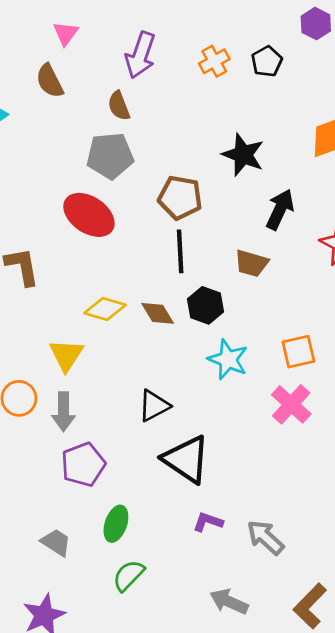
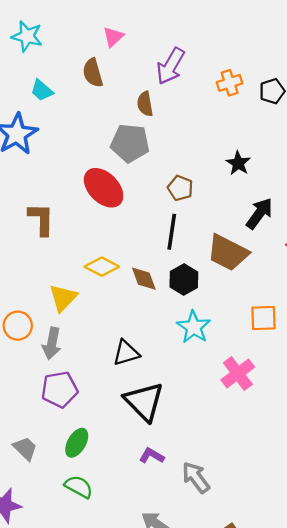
black star: (243, 155) -> (238, 163), size x0.7
brown pentagon: (180, 198) -> (180, 188), size x0.7
brown trapezoid: (251, 263) -> (228, 253), size x1.5
orange square: (298, 352) -> (263, 318), moved
green semicircle: (128, 576) -> (79, 487), turned 64

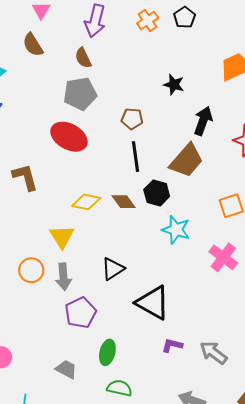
brown trapezoid: (228, 253) -> (186, 161), turned -60
black triangle: (126, 353) -> (113, 269), moved

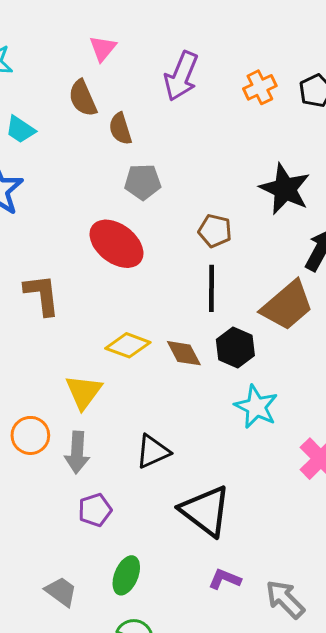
brown semicircle: (83, 58) -> (120, 129), moved
black star: (174, 85) -> (285, 189), size x1.6
gray pentagon: (80, 94) -> (143, 182), size x0.7
purple pentagon: (81, 313) -> (95, 510), size x0.7

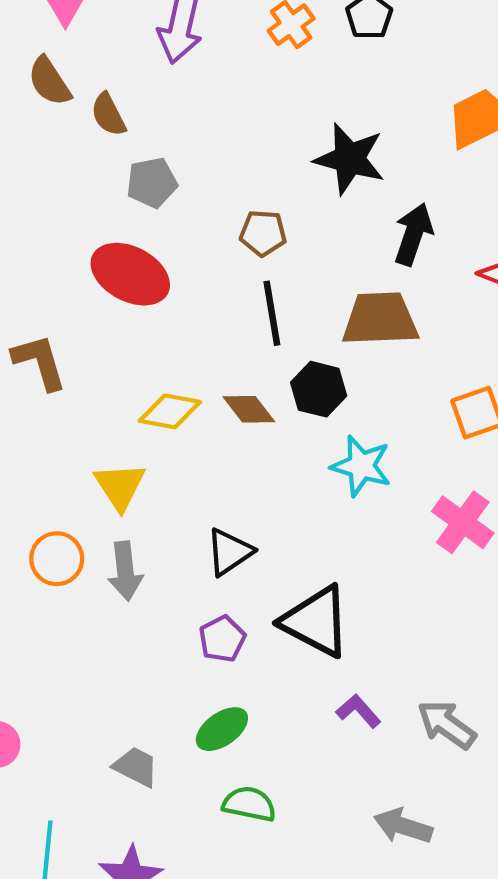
brown trapezoid: (287, 305) -> (380, 319), turned -132
purple pentagon: (95, 510) -> (222, 639), moved
green ellipse: (126, 575) -> (222, 729), turned 42
purple L-shape: (225, 579) -> (358, 711), turned 36

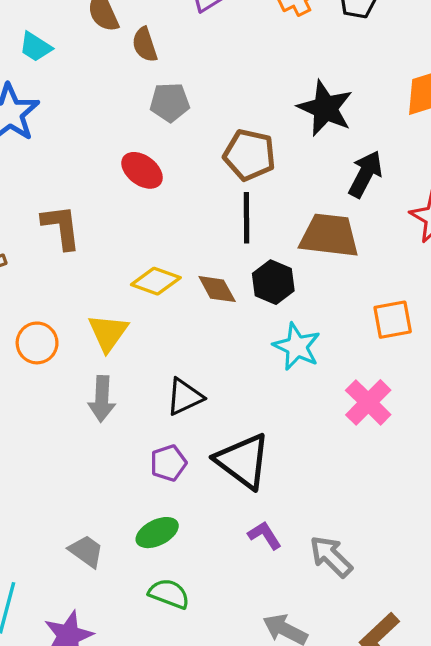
brown pentagon: (263, 233) -> (249, 155), size x1.4
red ellipse: (130, 274) -> (142, 170), size x0.7
orange circle: (57, 559) -> (37, 343), moved

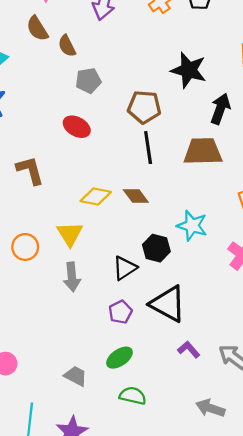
black hexagon: (273, 282) -> (156, 248), moved

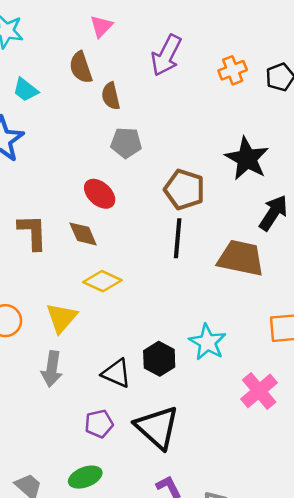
brown diamond: (136, 196) -> (83, 234), moved
black triangle: (125, 268) -> (116, 373), turned 44

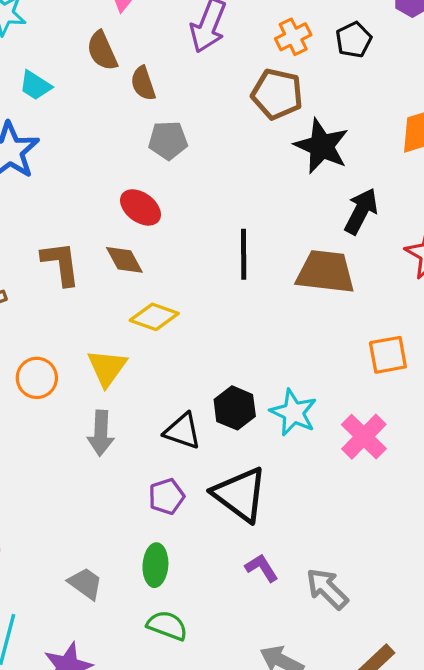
brown pentagon: (184, 189) -> (277, 94), moved
cyan star: (207, 342) -> (293, 412), moved
green ellipse: (85, 477) -> (155, 565), turned -60

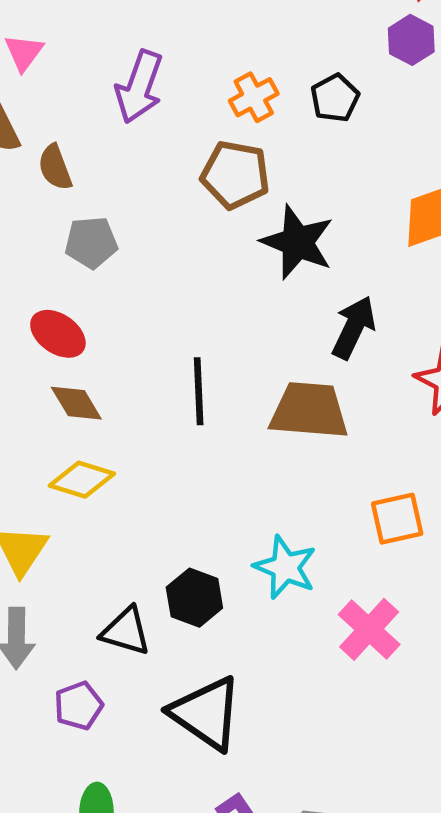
brown diamond: (124, 260) -> (76, 403), moved
cyan star: (293, 412) -> (285, 567), moved
purple pentagon: (167, 496) -> (79, 706), moved

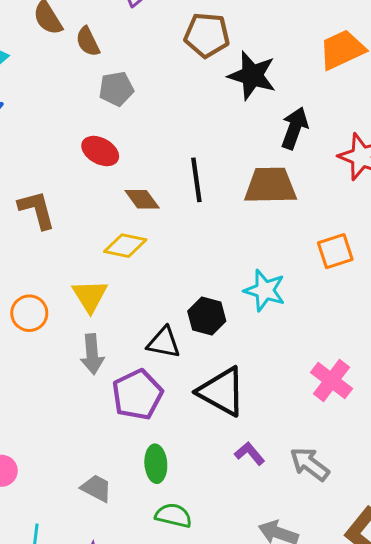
brown diamond: (76, 403) -> (142, 199), moved
pink cross: (369, 629) -> (331, 381), moved
purple pentagon: (79, 706) -> (137, 395), size x1.6

